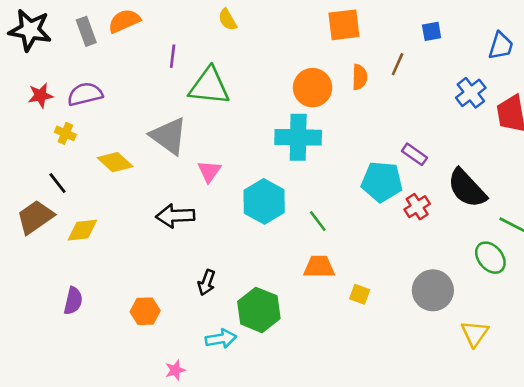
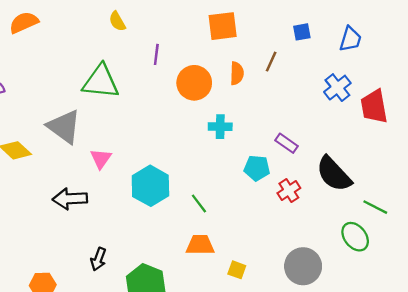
blue trapezoid: (501, 46) -> (350, 39), moved
purple line: (173, 56) -> (156, 54), moved
cyan cross: (298, 137) -> (220, 127), moved, size x0.6
cyan pentagon: (382, 182) -> (257, 168), size x0.7

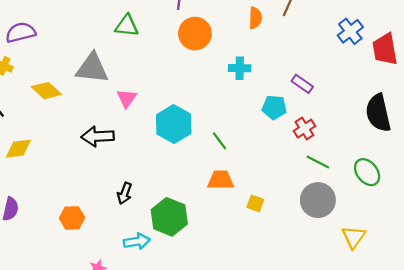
green triangle: (101, 82) -> (127, 26), size x0.7
orange circle: (194, 83) -> (195, 34), moved
gray triangle: (64, 127) -> (92, 68), turned -30
black semicircle: (334, 174) -> (378, 113), moved, turned 30
green line: (375, 207) -> (318, 162), moved

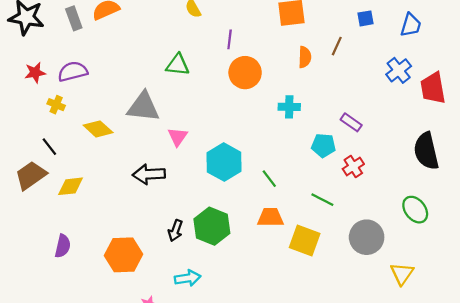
green line: (318, 162) -> (322, 200), moved
yellow square: (255, 203) -> (305, 241), size x1.8
green hexagon: (169, 217) -> (212, 226), moved
orange hexagon: (72, 218) -> (123, 255), size x1.5

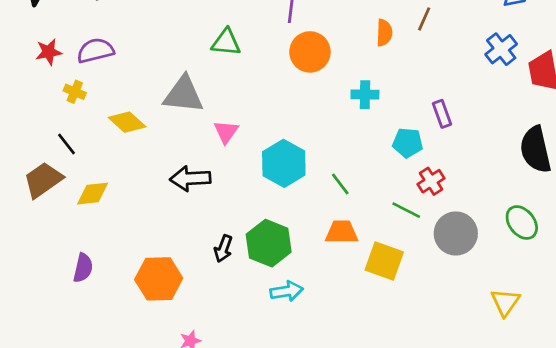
purple rectangle: (351, 122) -> (442, 114), turned 35
red cross: (353, 166) -> (431, 181), moved
gray circle: (367, 237) -> (456, 233), moved
cyan arrow: (188, 278) -> (287, 291), moved

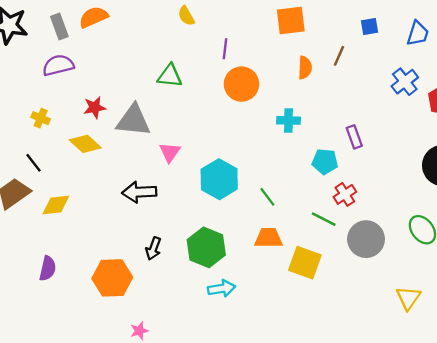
purple semicircle: (95, 51) -> (58, 65), moved
red star: (49, 52) -> (95, 108), moved
black arrow: (223, 249) -> (153, 249), moved

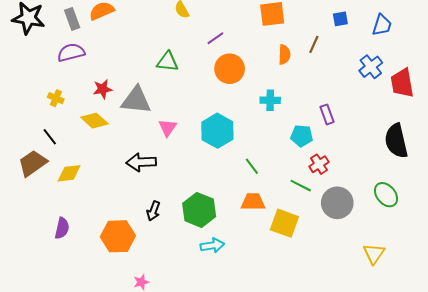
purple line: (225, 49) -> (215, 38), turned 48
cyan hexagon: (219, 179) -> (217, 131), moved

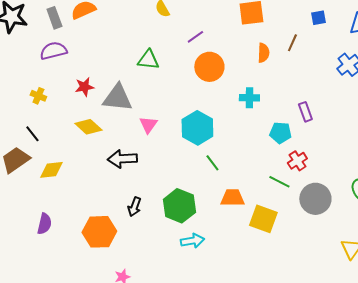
yellow diamond: (94, 121) -> (88, 127), moved
green line: (252, 166) -> (212, 163), moved

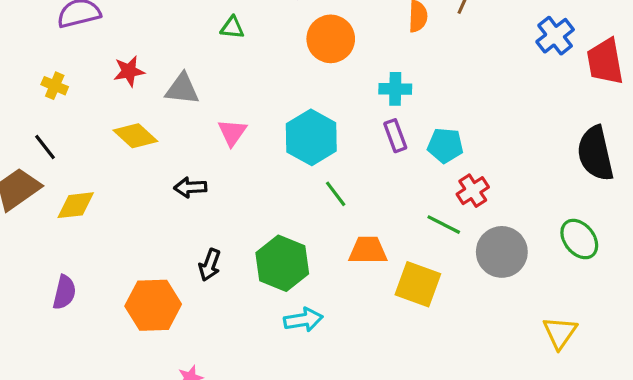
green triangle: (148, 60) -> (232, 28), size x0.7
gray triangle: (117, 98) -> (182, 89), size x0.7
purple rectangle: (305, 112) -> (395, 136), moved
black arrow: (122, 159) -> (190, 187), size x0.7

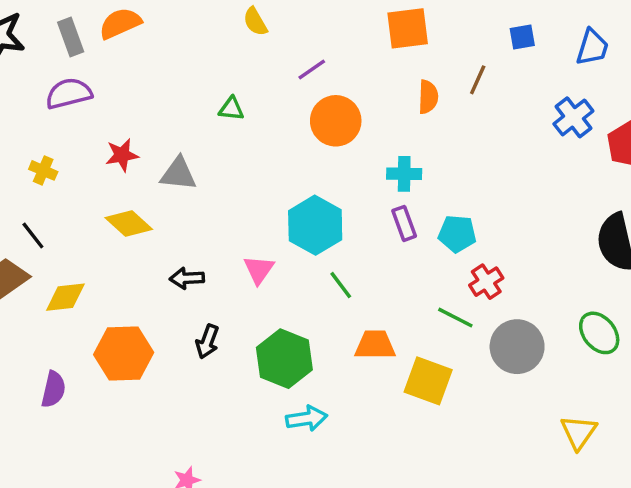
pink triangle: (232, 133) -> (259, 270), moved
black arrow: (210, 265) -> (207, 342), moved
orange hexagon: (153, 305) -> (124, 353), moved

